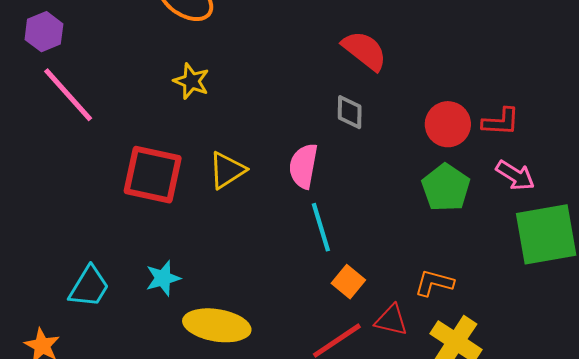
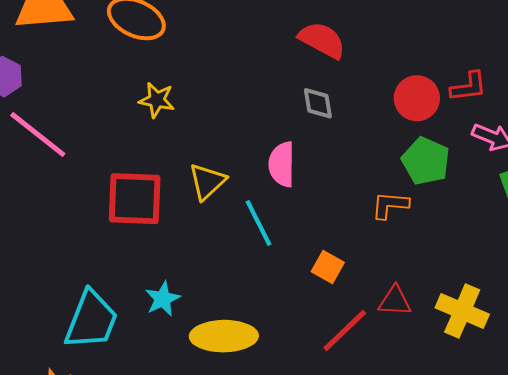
cyan line: (321, 227) -> (258, 223), moved
orange square: (348, 282) -> (328, 267), moved
orange L-shape: (434, 283) -> (390, 205), moved
cyan trapezoid: (89, 287) -> (91, 320), size x1.4

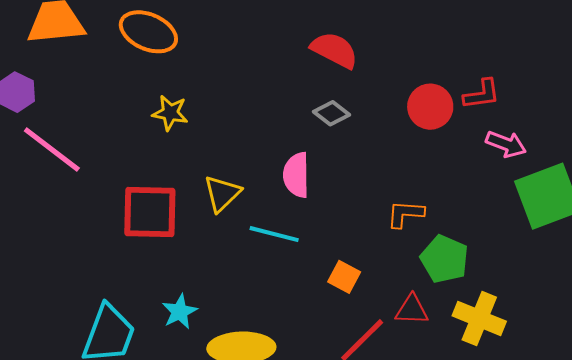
gray diamond: (318, 103) -> (331, 113), turned -42
green pentagon: (426, 161) -> (444, 259), moved
cyan line: (258, 223) -> (274, 234), turned -48

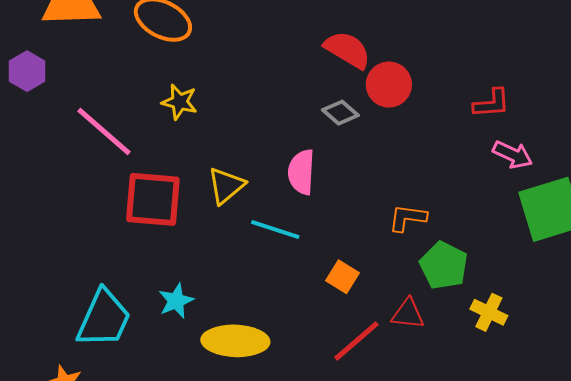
red circle: (430, 107) -> (389, 85), moved
pink line: (52, 149) -> (104, 132), moved
yellow cross: (479, 319) -> (489, 312), moved, size x0.7

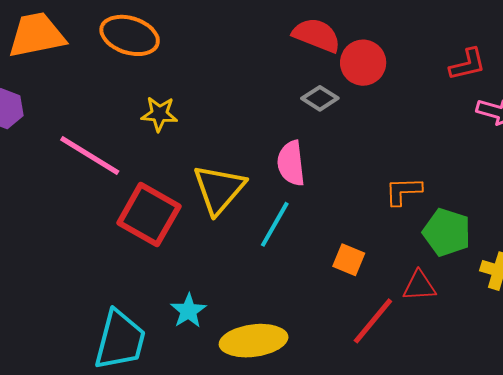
yellow triangle: (226, 186) -> (219, 189), size x1.4
red square: (153, 199) -> (149, 215), turned 34
cyan line: (275, 230) -> (275, 224), turned -69

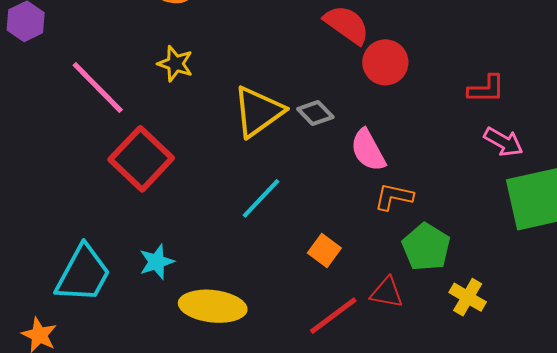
gray diamond: (320, 98) -> (315, 113), moved
pink semicircle: (291, 163) -> (368, 150), moved, turned -36
yellow triangle: (219, 189) -> (258, 112), moved

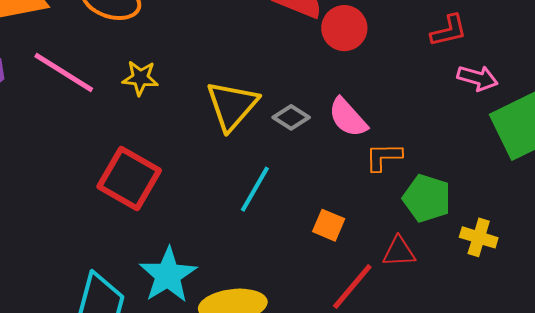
pink line: (98, 87) -> (64, 73), moved
gray diamond: (315, 113) -> (291, 117), moved
cyan star: (157, 262) -> (168, 275), size x1.6

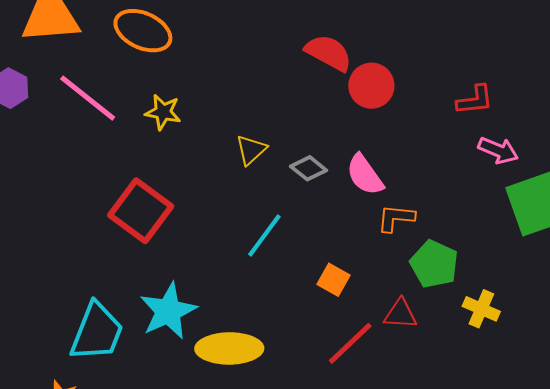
yellow triangle: (232, 105) -> (251, 150), size x0.6

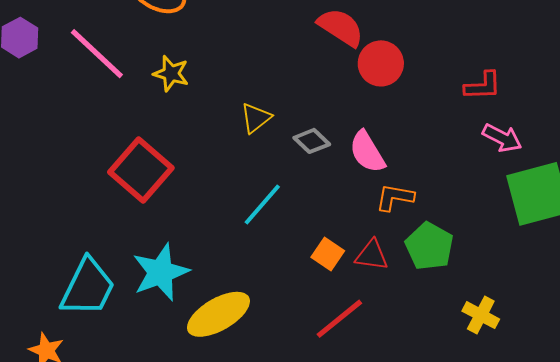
yellow cross: (481, 309) -> (481, 315), moved
red triangle: (400, 314) -> (372, 255), moved
yellow ellipse: (229, 348) -> (218, 314), turned -34

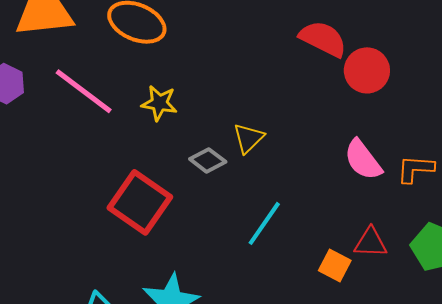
gray diamond: (312, 141) -> (208, 160), moved
orange L-shape: (395, 197) -> (415, 169), moved
red triangle: (372, 255) -> (371, 243), moved

